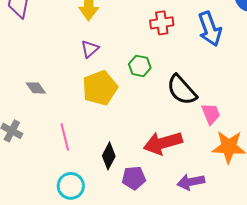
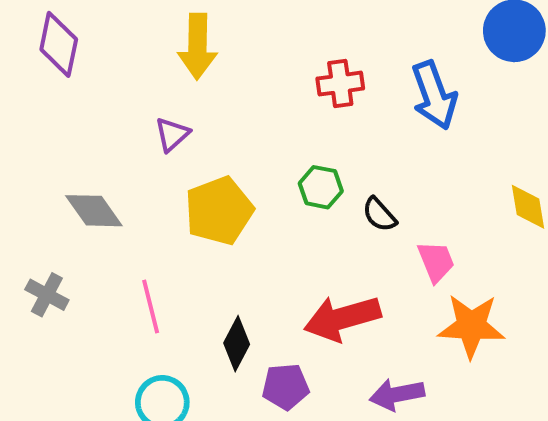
purple triangle: (90, 49) -> (172, 134), moved
green hexagon: (140, 66) -> (321, 187), moved
gray diamond: (36, 88) -> (94, 211), size x1.4
black semicircle: (182, 90) -> (379, 215), size x0.6

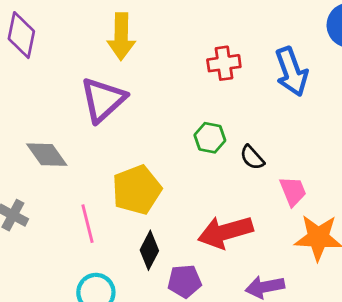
purple triangle: (172, 134) -> (103, 100), size x1.8
yellow pentagon: (219, 211) -> (137, 190), moved

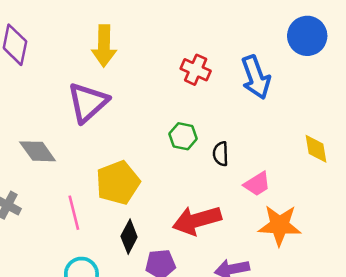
red cross: (224, 63) -> (196, 70), turned 32
black semicircle: (252, 157) -> (221, 154), turned 40
pink trapezoid: (293, 191) -> (257, 184), turned 80

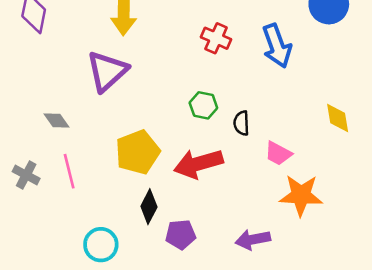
gray diamond: (38, 151) -> (57, 121), size x0.7
pink trapezoid: (257, 184) -> (278, 153), turned 60
pink line: (74, 213) -> (69, 171), moved
red arrow: (197, 220) -> (198, 164), moved

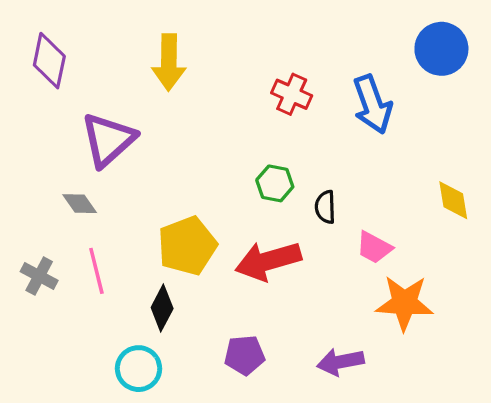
purple triangle: (107, 71) -> (108, 140), moved
black diamond: (149, 207) -> (162, 308), moved

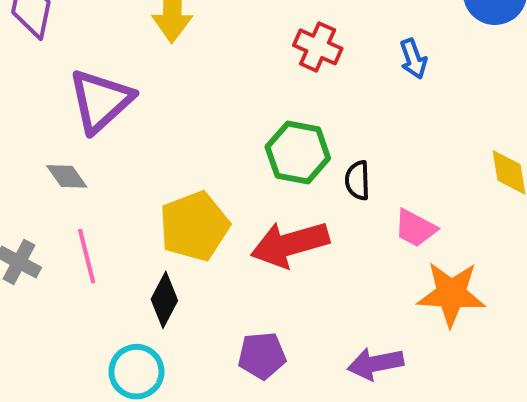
blue arrow: (372, 104) -> (413, 59), size x0.6
green hexagon: (275, 183) -> (298, 152), size x1.4

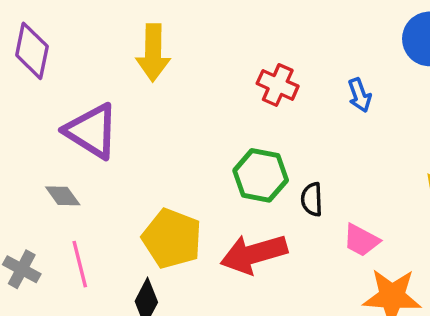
purple triangle: (101, 101) -> (92, 131), turned -46
yellow pentagon: (194, 226) -> (172, 239), turned -30

